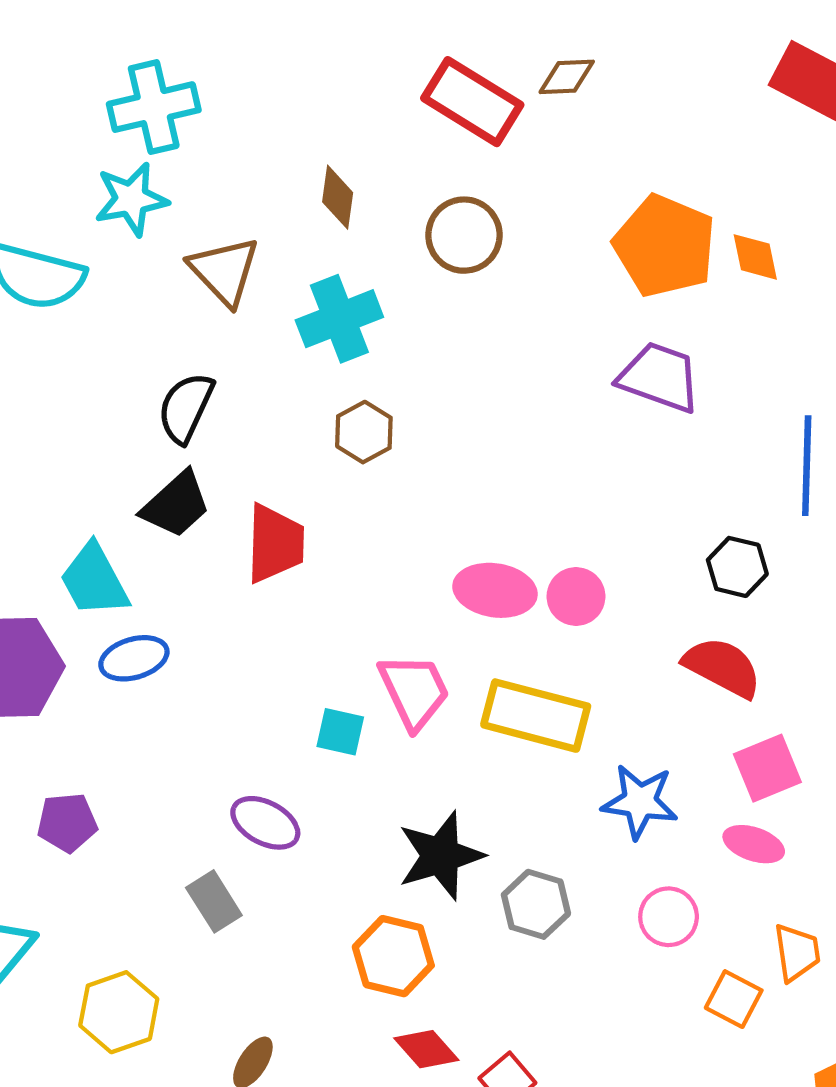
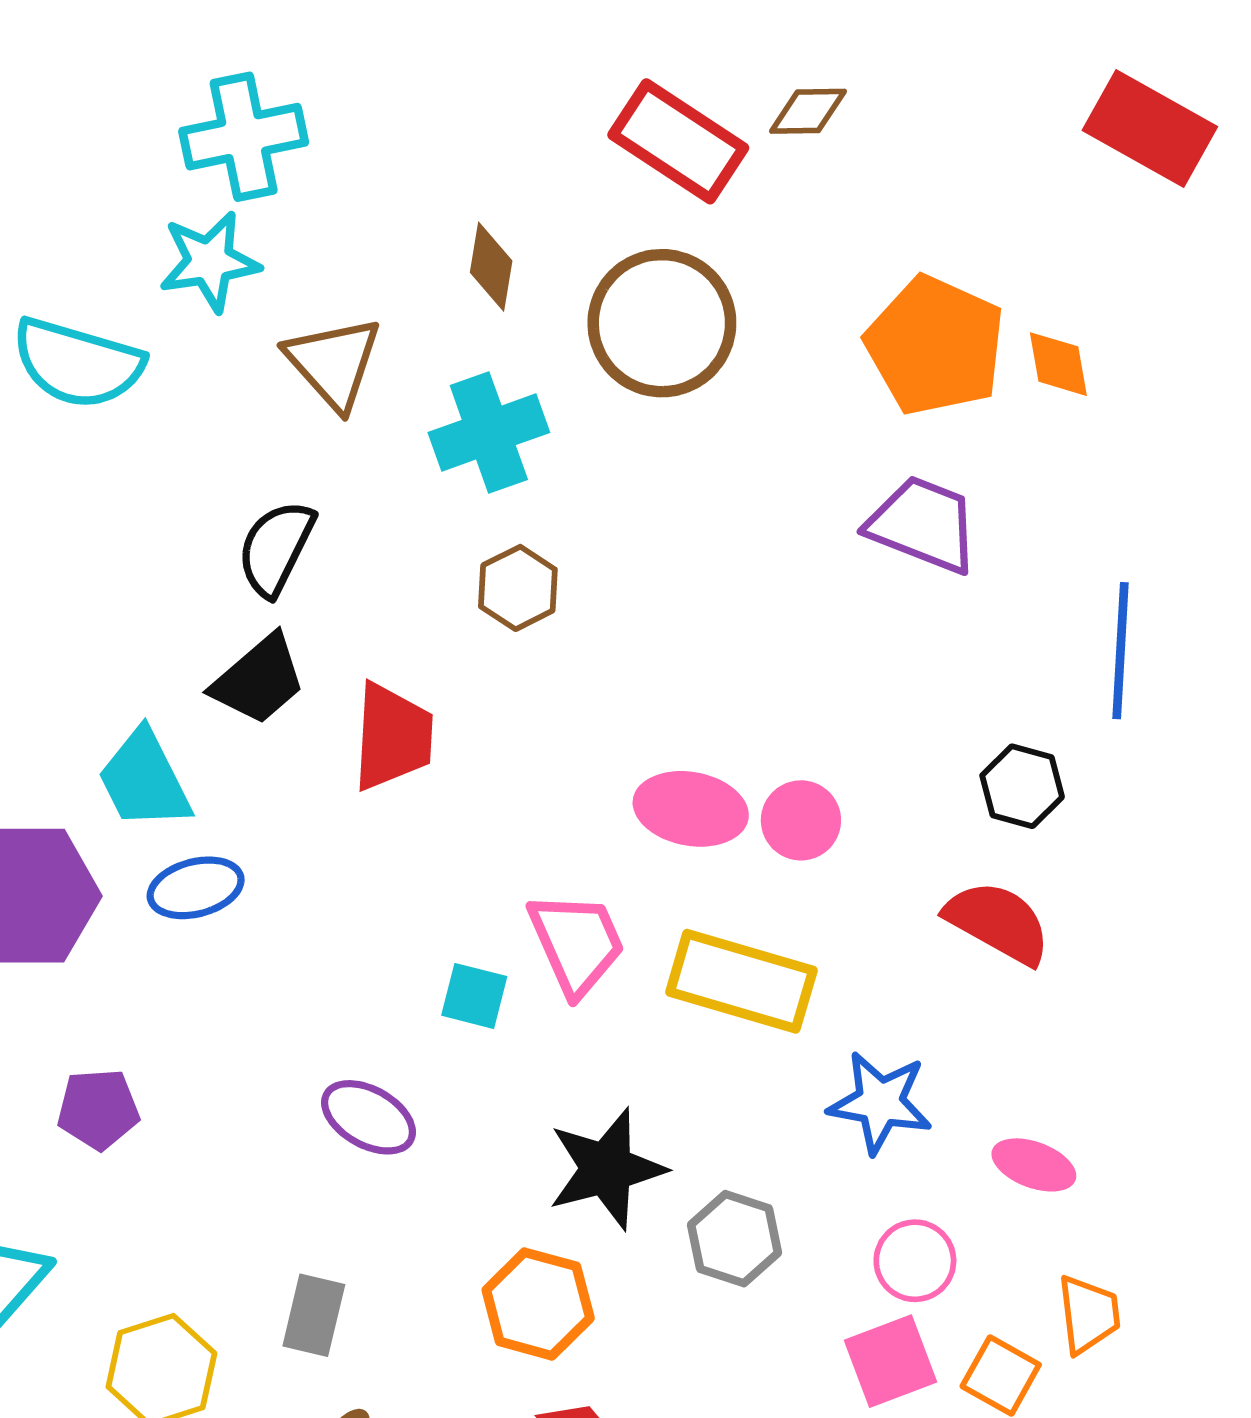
brown circle: (464, 235) -> (662, 323), size x1.4
pink square: (767, 768) -> (890, 1361), moved
gray rectangle: (214, 901) -> (314, 1315), moved, turned 44

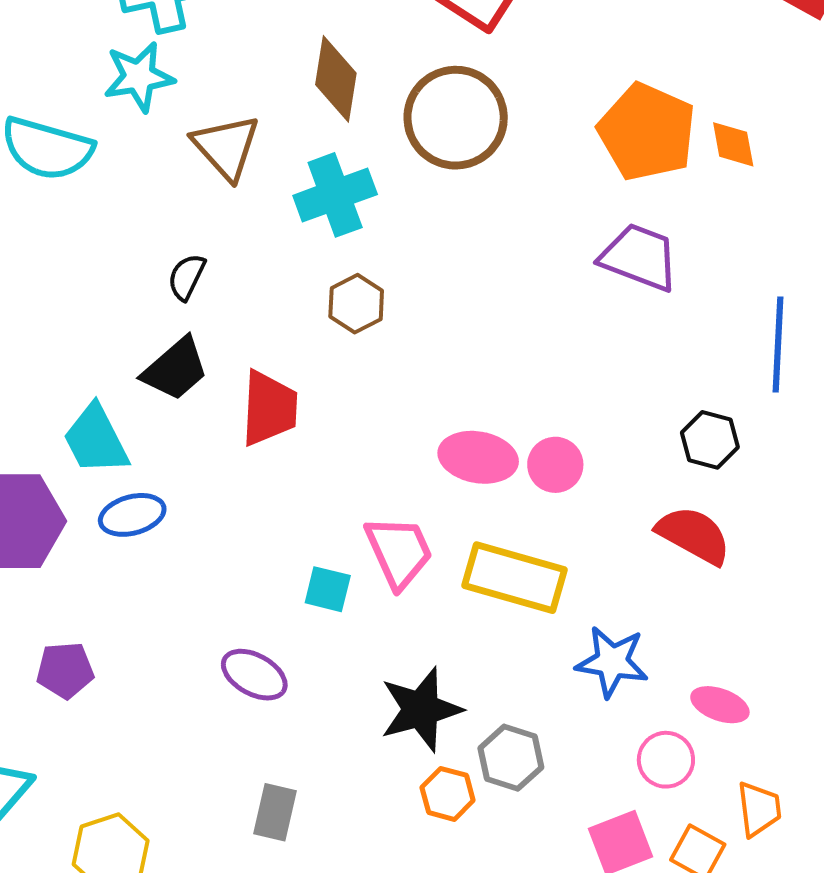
brown diamond: (491, 267) -> (336, 79), size x1.4
black semicircle: (276, 548) -> (187, 277), size x0.7
pink circle: (915, 1261) -> (666, 760), moved
orange hexagon: (538, 1304) -> (448, 794), moved, size x0.7
gray rectangle: (314, 1315) -> (275, 812), moved

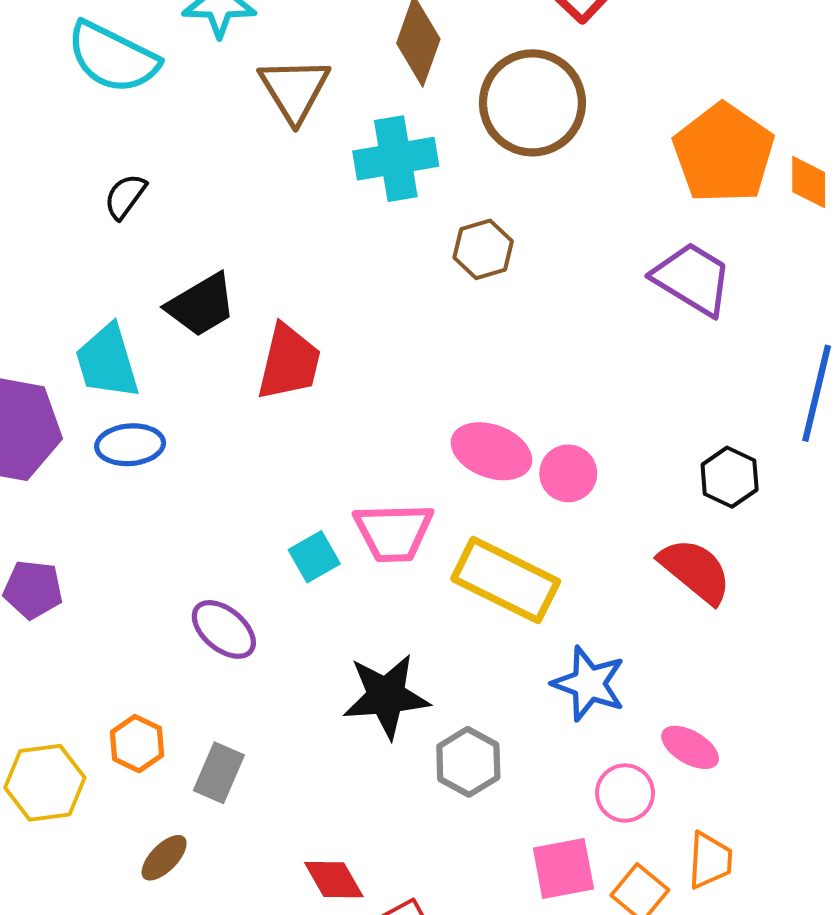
black semicircle: (187, 277) -> (125, 196), moved
brown hexagon: (356, 304) -> (483, 249), moved
pink trapezoid: (399, 552) -> (393, 532), turned 102
cyan square: (328, 589) -> (314, 557), turned 36
orange hexagon: (448, 794) -> (137, 744), moved

